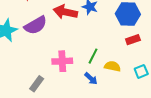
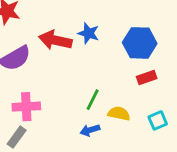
pink cross: (62, 61) -> (26, 107), moved
blue arrow: (91, 79) -> (90, 130), turned 120

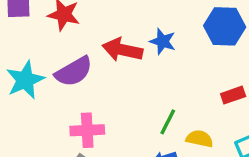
blue hexagon: (140, 43) -> (225, 26), moved

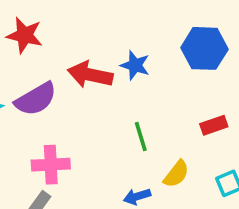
green line: (168, 122) -> (141, 137), moved, turned -44
yellow semicircle: (200, 139) -> (176, 174), turned 116

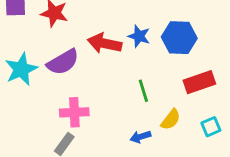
blue hexagon: (204, 48) -> (179, 38), moved
red rectangle: (214, 125) -> (199, 82), size x1.5

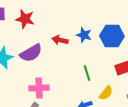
red arrow: (105, 43) -> (60, 40), size x0.7

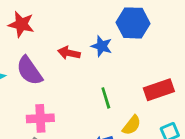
blue hexagon: (112, 36) -> (133, 23), moved
purple semicircle: (31, 53) -> (29, 71), turned 85

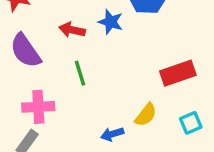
green line: (106, 98) -> (80, 73), moved

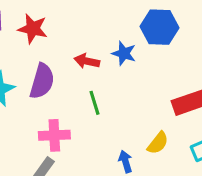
purple semicircle: (25, 51) -> (42, 81), turned -129
blue arrow: (112, 134) -> (125, 162), turned 90

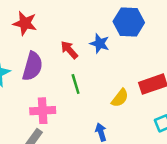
red arrow: (87, 61) -> (69, 50), turned 36
yellow semicircle: (158, 143) -> (120, 98), moved

